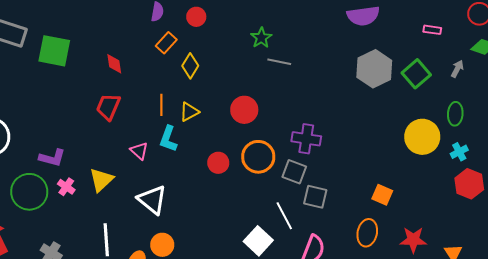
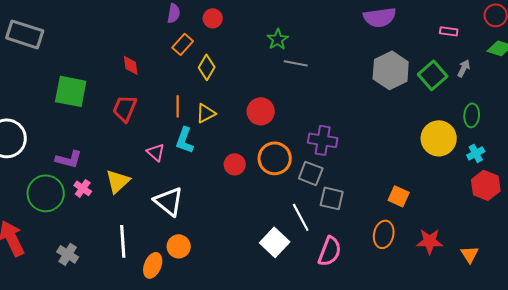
green square: (54, 51) -> (71, 91), moved
gray arrow: (457, 69) -> (464, 68), moved

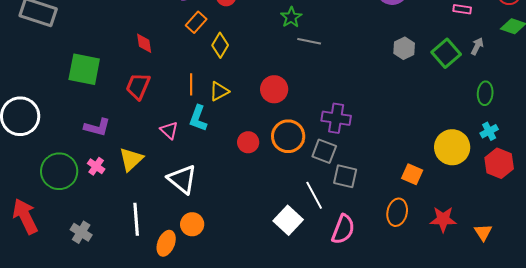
gray hexagon: (391, 70) -> (404, 48), size x0.6
yellow circle: (439, 138) -> (452, 147), moved
purple L-shape: (69, 159) -> (97, 127), moved

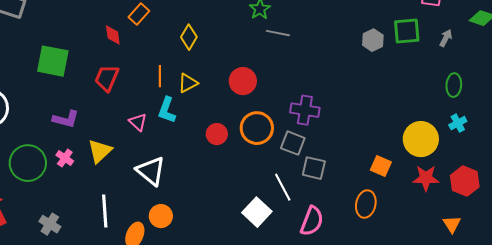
orange rectangle: (196, 22) -> (139, 14), moved
green square: (446, 53) -> (407, 31), moved, turned 36
red hexagon: (499, 163) -> (465, 181), moved
red star: (443, 219) -> (426, 178), moved

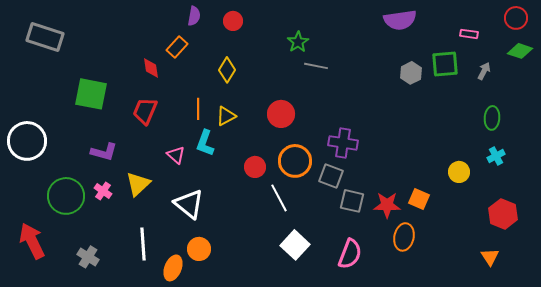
yellow circle: (421, 139) -> (459, 172), size x0.6
red star: (426, 178) -> (387, 205), moved
white line: (283, 187) -> (279, 198), moved

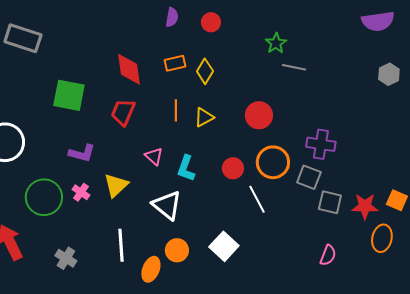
orange rectangle: (177, 47) -> (175, 63), moved, turned 35
red diamond: (151, 68) -> (129, 69), size x1.6
cyan L-shape: (205, 143) -> (186, 168), moved
white square: (295, 245) -> (224, 246), moved
pink semicircle: (350, 254) -> (328, 255), size x0.7

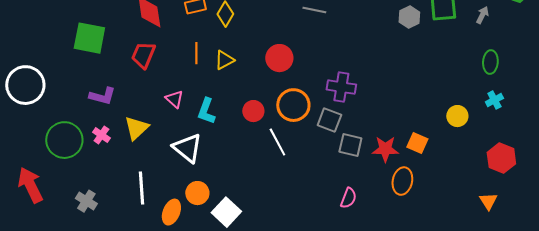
white square: (224, 246) -> (226, 212), moved

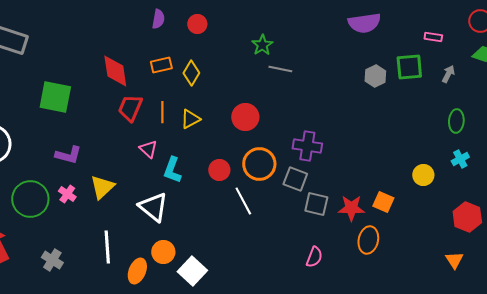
red trapezoid: (143, 55) -> (130, 108), moved
pink triangle: (174, 99) -> (148, 149), moved

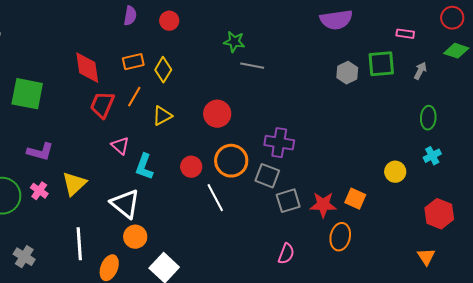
green star: (262, 45) -> (234, 42), turned -30
orange line: (162, 112) -> (134, 97), moved, turned 30
gray square: (316, 204) -> (288, 201), turned -30
orange circle: (163, 252) -> (135, 237), moved

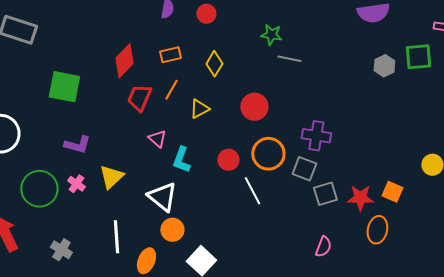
red diamond: (87, 68) -> (124, 61), turned 52
yellow diamond: (163, 70) -> (214, 64), moved

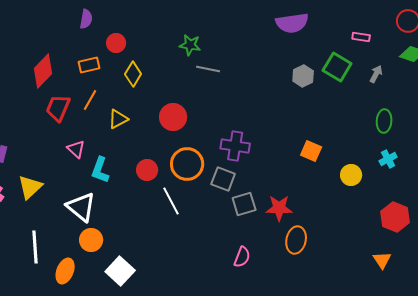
red circle: (206, 14) -> (116, 43), moved
green square: (418, 57) -> (337, 67), turned 36
orange square: (392, 192) -> (311, 151), moved

